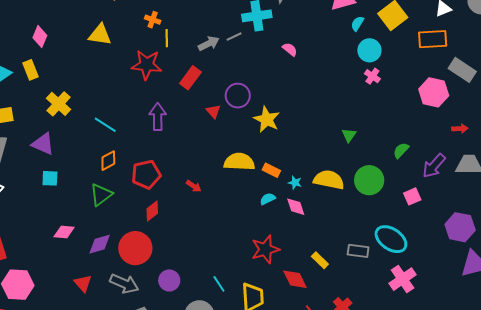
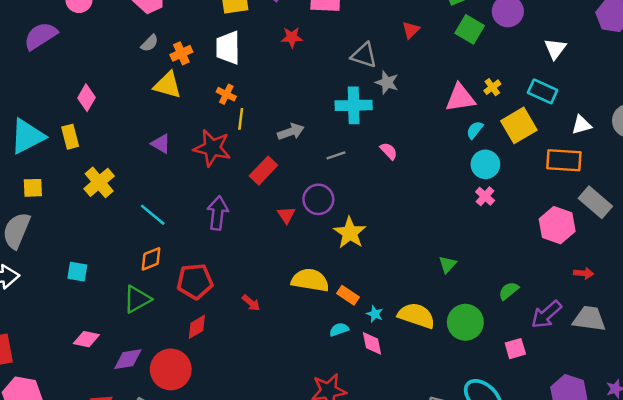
yellow triangle: (100, 35) -> (168, 85), moved
gray line: (234, 37) -> (336, 155), moved
purple triangle: (43, 144) -> (161, 144), moved, size x0.7

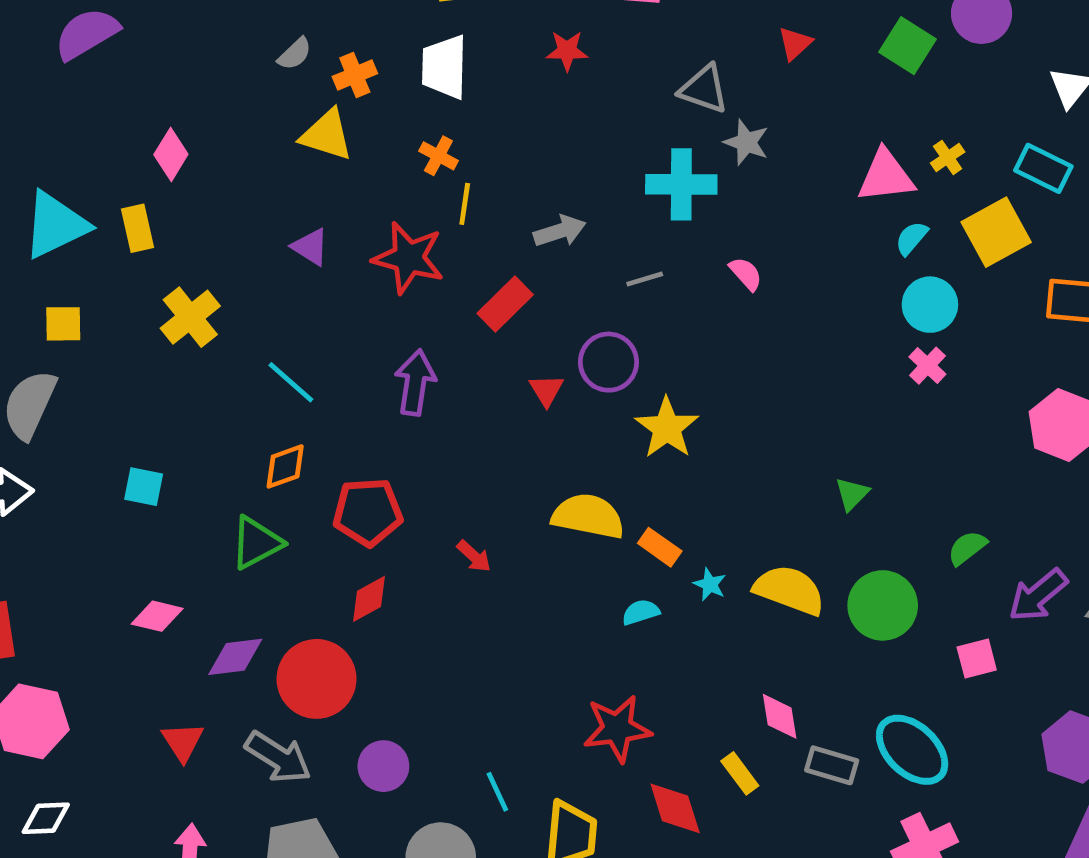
pink diamond: (372, 343) -> (780, 716), moved

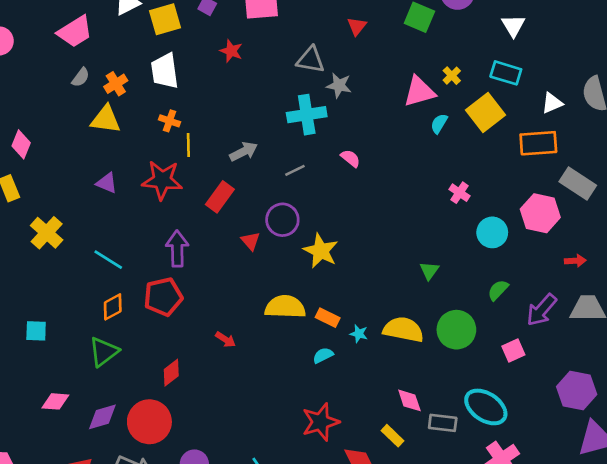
red star: (567, 51) -> (231, 51), turned 30
cyan circle: (930, 305) -> (492, 232), moved
red pentagon: (368, 512) -> (163, 297), moved

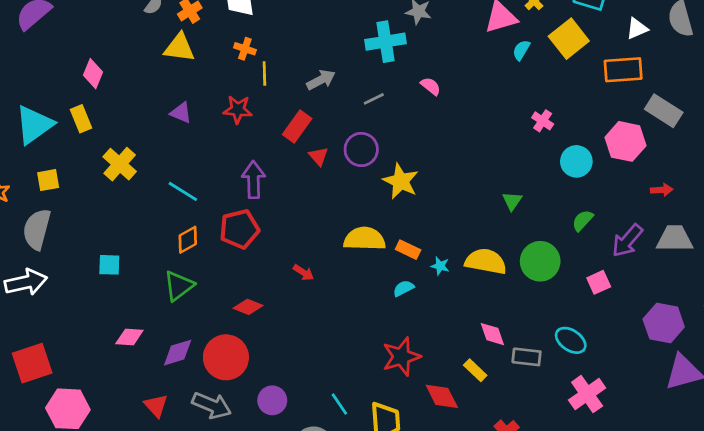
red star: (162, 180) -> (238, 110), size x0.7
red triangle: (251, 241) -> (319, 156), moved
red diamond: (171, 373) -> (248, 307), turned 60
cyan ellipse: (486, 407) -> (571, 340), size x0.7

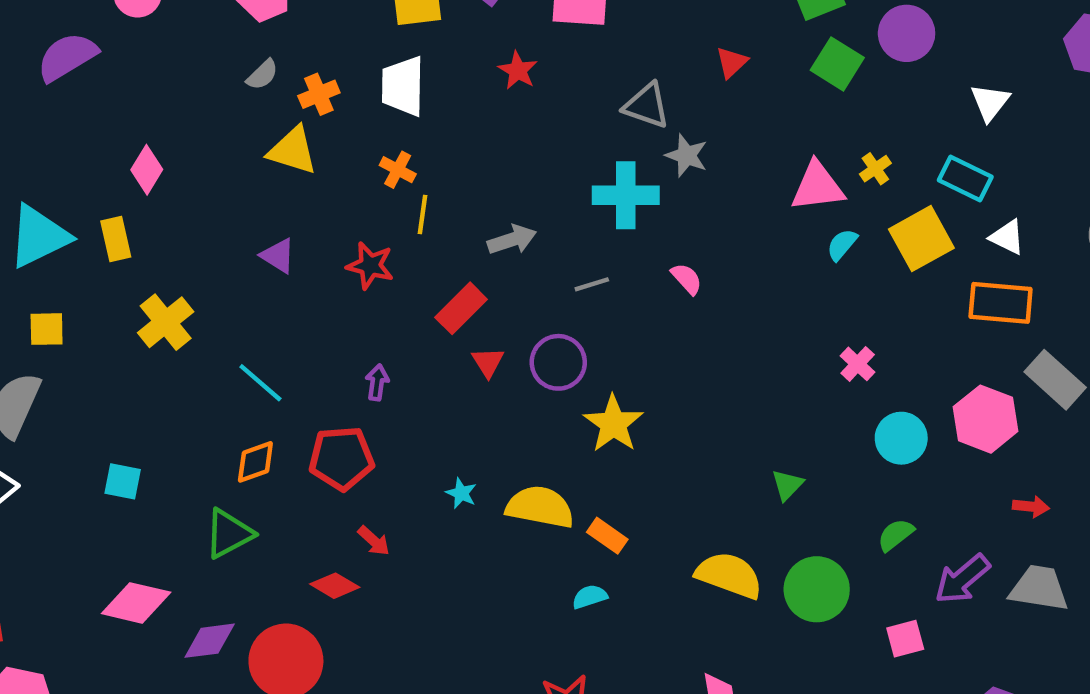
white triangle: (637, 28) -> (1007, 237), moved, turned 40
purple arrow: (254, 180) -> (377, 382), size x0.6
cyan star: (440, 266) -> (461, 493), moved
red arrow: (304, 273) -> (374, 541), moved
pink diamond: (129, 337) -> (136, 603), size x1.4

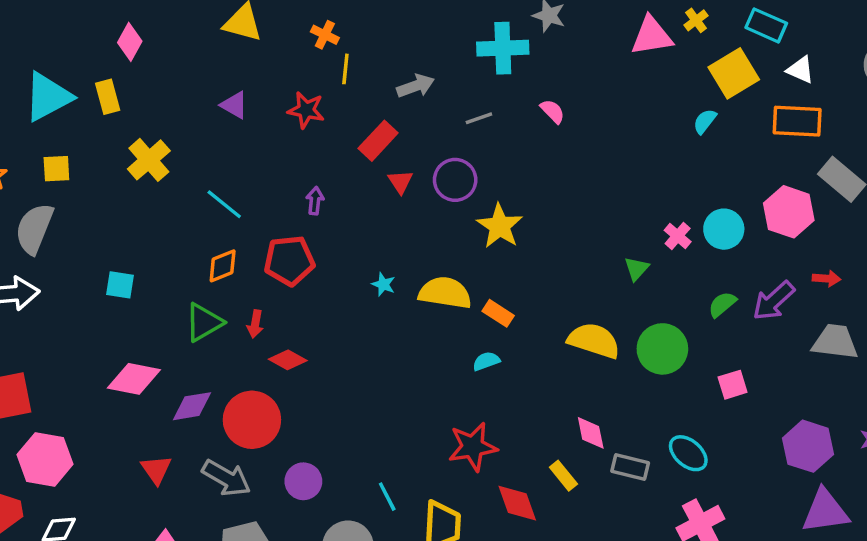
cyan semicircle: (842, 245) -> (705, 121), moved
pink cross: (858, 364) -> (678, 236), moved
red arrow: (374, 541) -> (255, 324), moved, turned 60
purple arrow: (962, 579) -> (774, 301), moved

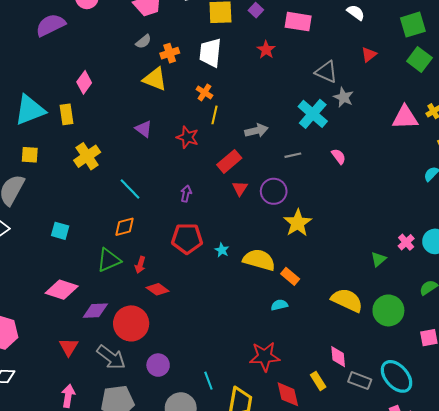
cyan cross: (503, 48) -> (313, 114), turned 36
red pentagon: (289, 261) -> (187, 238), moved
cyan ellipse: (688, 453) -> (397, 376), size x1.4

